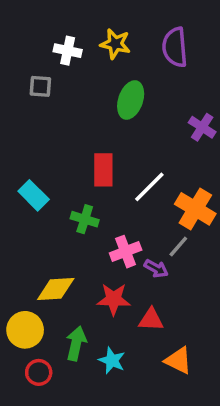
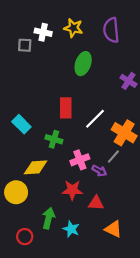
gray square: (40, 86) -> (25, 45), moved
yellow diamond: (56, 289) -> (36, 167), moved
yellow circle: (25, 330) -> (16, 192), moved

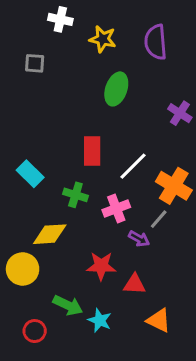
white cross: (43, 32) -> (60, 19), moved
pink cross: (80, 160) -> (116, 208), moved
green arrow: (48, 218) -> (68, 305), turned 102

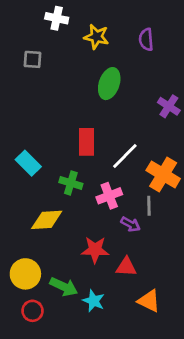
purple semicircle: (156, 42) -> (146, 40), size x0.7
gray line: (159, 219) -> (149, 206), turned -42
yellow circle: (23, 269) -> (25, 274), moved

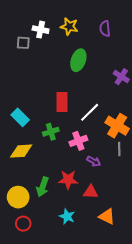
white cross: (57, 18) -> (41, 30), moved
green cross: (71, 183) -> (51, 132), turned -35
gray line: (149, 206) -> (119, 149), moved
yellow diamond: (47, 220) -> (21, 151), moved
green arrow: (64, 287) -> (43, 187), moved, turned 84

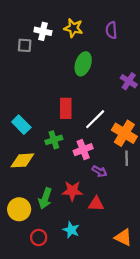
orange triangle: (107, 216) -> (123, 237), moved
red circle: (23, 224) -> (39, 237), moved

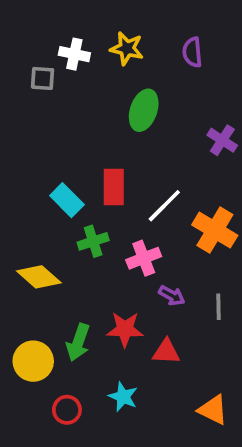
cyan rectangle: (21, 125) -> (67, 200), moved
gray line: (127, 158) -> (219, 307), moved
yellow diamond: (22, 160) -> (39, 277), turned 45

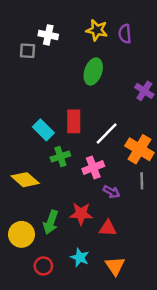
yellow star: (127, 48) -> (97, 30), moved
gray line: (219, 307) -> (142, 181), moved
orange triangle: (213, 410) -> (115, 266), moved, turned 30

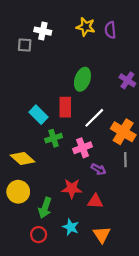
green ellipse: (93, 71) -> (82, 79), moved
green arrow: (51, 222) -> (45, 208), moved
yellow circle: (21, 234) -> (18, 192), moved

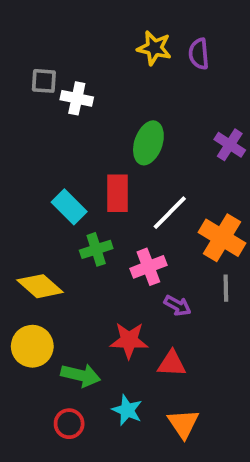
white cross: (43, 31) -> (77, 98), moved
green arrow: (45, 208) -> (81, 375), turned -96

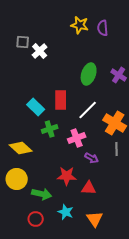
white cross: (77, 98) -> (40, 51), turned 35
green ellipse: (148, 143) -> (89, 74), moved

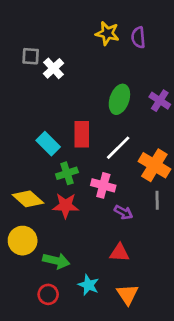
pink cross: (77, 138) -> (103, 185), turned 36
red star: (67, 176) -> (66, 206), moved

